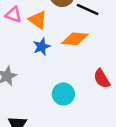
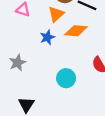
orange triangle: (38, 20) -> (56, 14), moved, turned 42

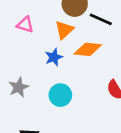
cyan circle: (66, 78) -> (60, 95), moved

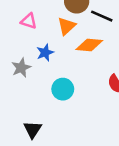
blue star: (54, 57) -> (45, 53), moved
gray star: (19, 87) -> (21, 68), moved

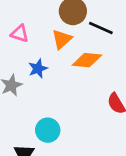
cyan circle: (63, 89) -> (48, 130), moved

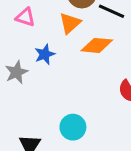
cyan circle: (48, 130) -> (73, 127), moved

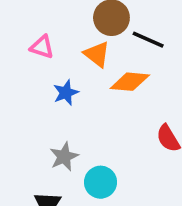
orange triangle: (70, 23) -> (97, 54), turned -40
gray star: (16, 72) -> (64, 157), moved

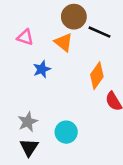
orange diamond: (130, 82) -> (97, 76), moved, turned -60
gray star: (64, 157) -> (28, 122), moved

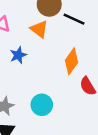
cyan circle: (66, 132) -> (42, 105), moved

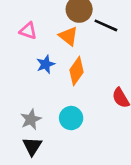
orange diamond: (72, 61) -> (76, 71), moved

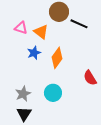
orange triangle: (68, 36) -> (41, 32), moved

